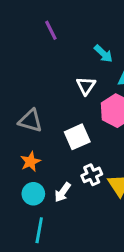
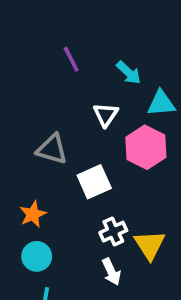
purple line: (51, 30) -> (71, 59), moved
gray triangle: (30, 121) -> (52, 149), moved
white arrow: (63, 192) -> (111, 272), moved, turned -60

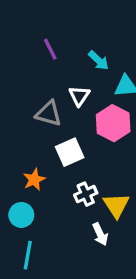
gray triangle: (52, 149) -> (49, 114), moved
orange star: (33, 214) -> (34, 180), moved
white arrow: (111, 272) -> (100, 234), moved

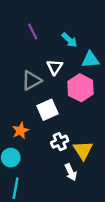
gray triangle: (49, 114) -> (32, 80), turned -45

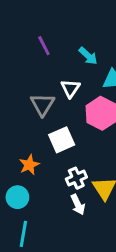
gray triangle: (32, 80) -> (42, 104), turned -30
white arrow: (71, 172) -> (78, 205), moved

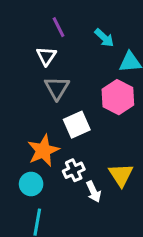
white triangle: (70, 88) -> (46, 56), moved
orange star: (29, 165) -> (43, 150), size x1.5
white cross: (76, 178) -> (74, 170), moved

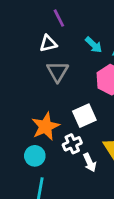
cyan arrow: (104, 38) -> (94, 45), moved
white triangle: (46, 56) -> (48, 43), turned 42
white square: (77, 125) -> (84, 116), moved

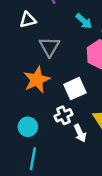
white triangle: (48, 43) -> (28, 20), moved
orange star: (45, 126) -> (37, 80), moved

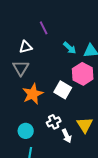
gray triangle: (49, 47) -> (21, 68), moved
white square: (75, 89) -> (63, 90), moved, turned -36

